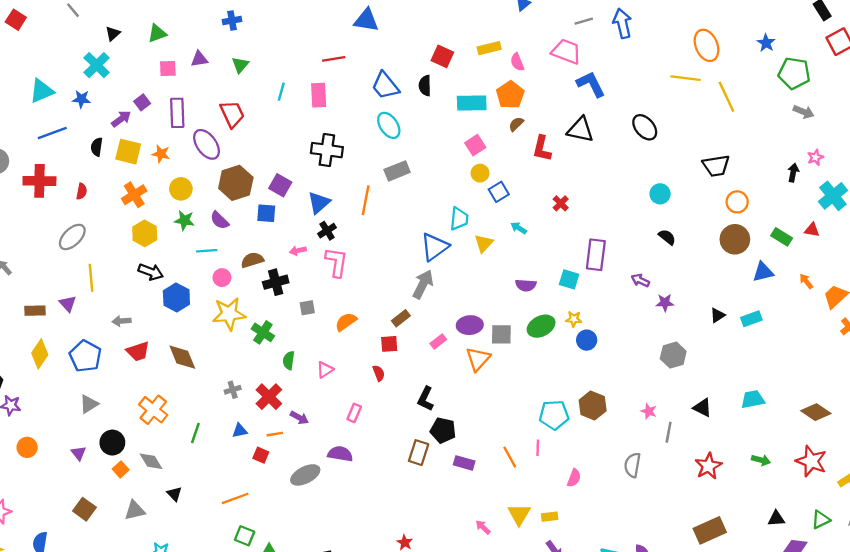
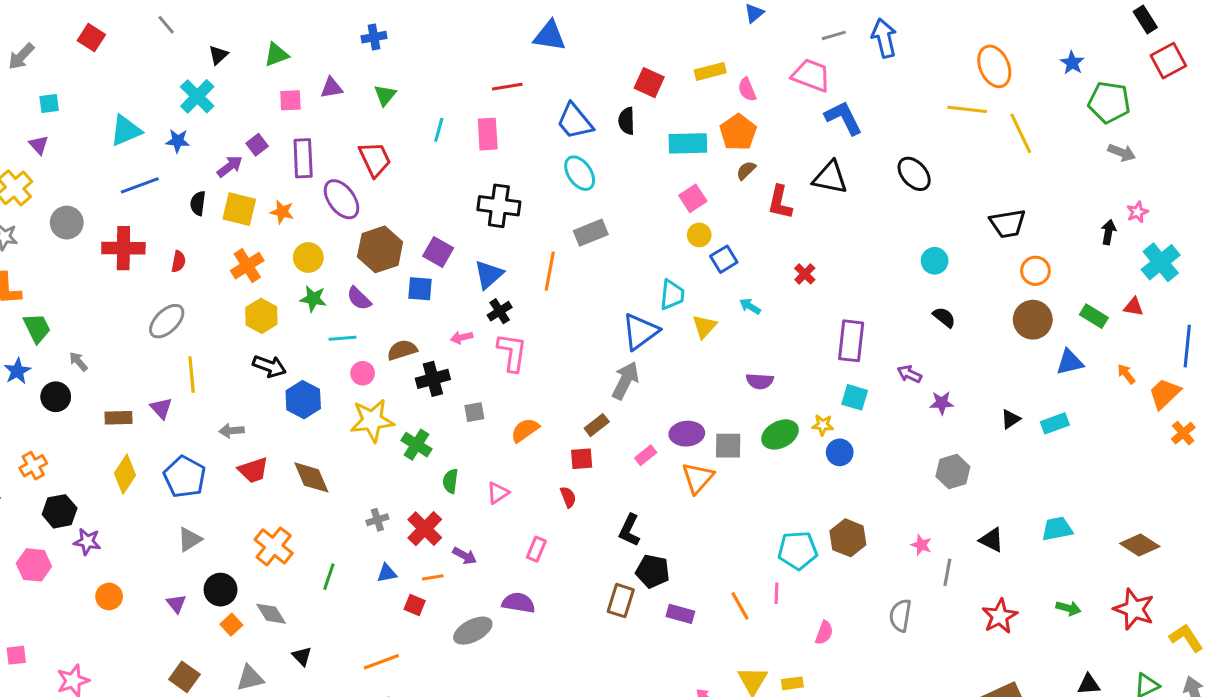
cyan square: (569, 279) -> (855, 397), moved

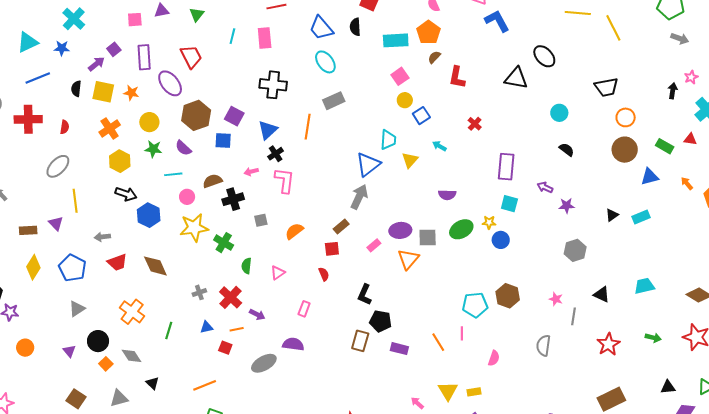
black triangle: (830, 178) -> (516, 78), moved

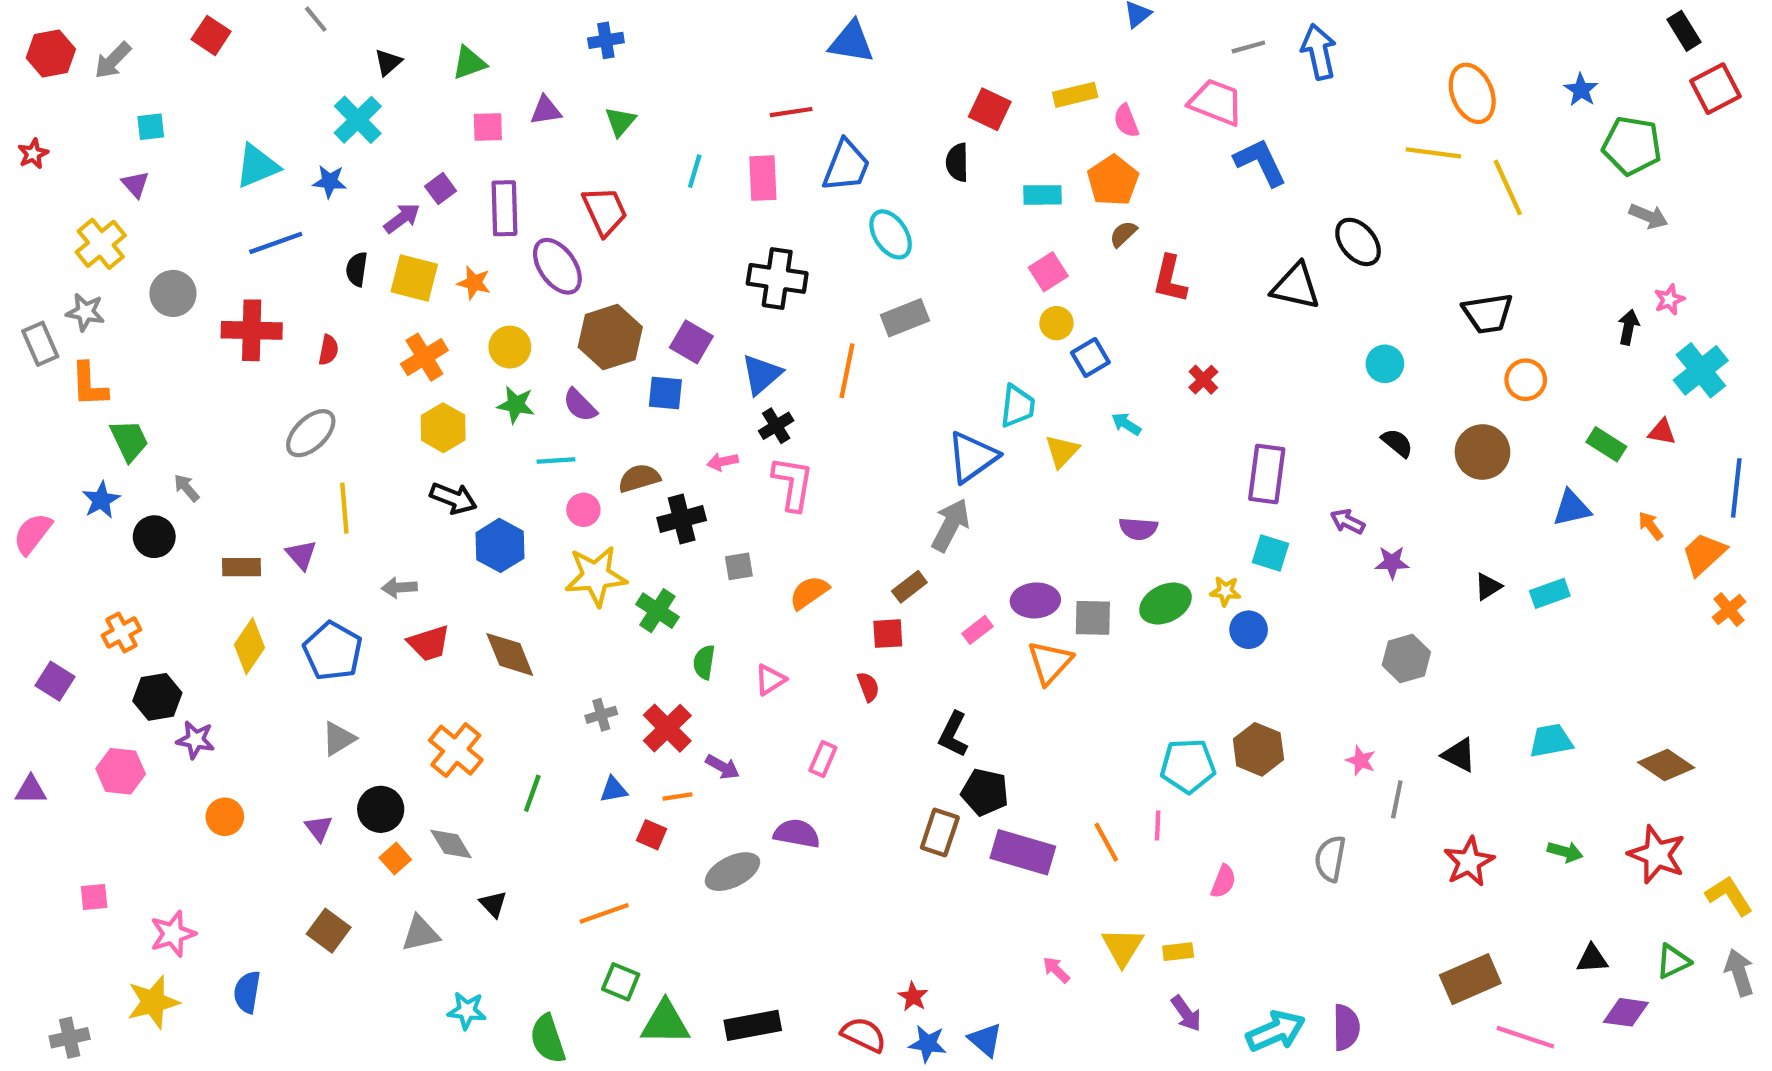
blue trapezoid: (321, 28) -> (846, 166), moved, turned -120
cyan rectangle: (396, 40) -> (1042, 195), size x0.7
brown circle: (625, 150) -> (1482, 452), moved
purple rectangle: (399, 349) -> (1023, 852), size x1.6

